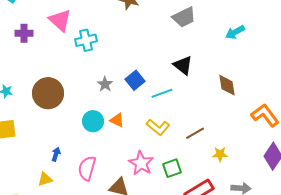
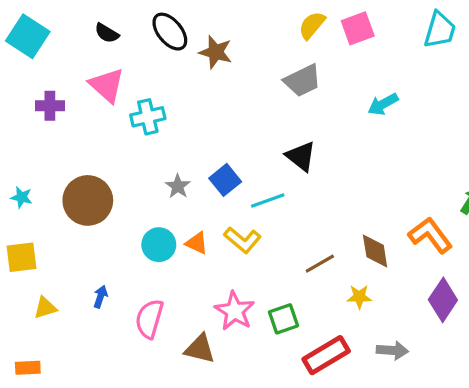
brown diamond: (227, 85) -> (375, 251), moved
yellow L-shape: (158, 127) -> (242, 240), moved
yellow triangle: (45, 179) -> (45, 308), moved

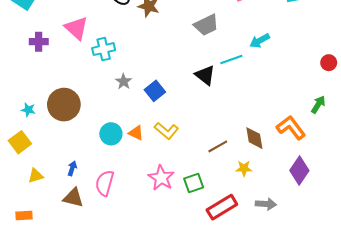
gray star: (178, 186) -> (124, 81), moved
cyan star: (21, 197) -> (28, 110), moved
cyan line: (268, 200) -> (231, 60), moved
yellow square: (21, 257) -> (20, 142), turned -30
brown triangle: (200, 349) -> (73, 198), moved

